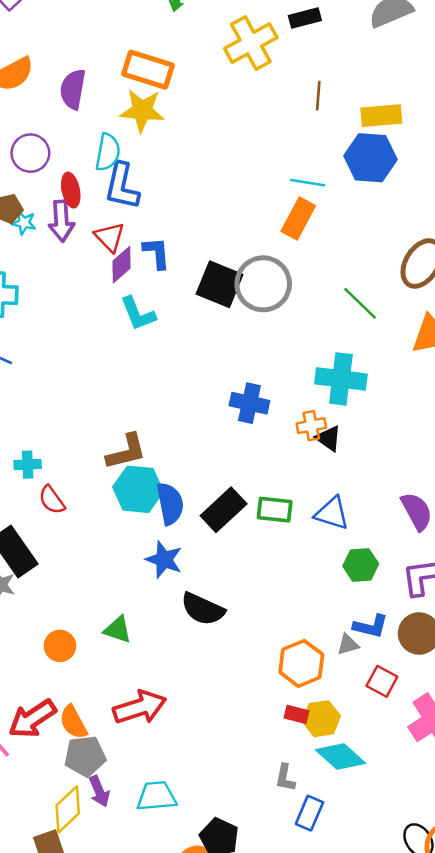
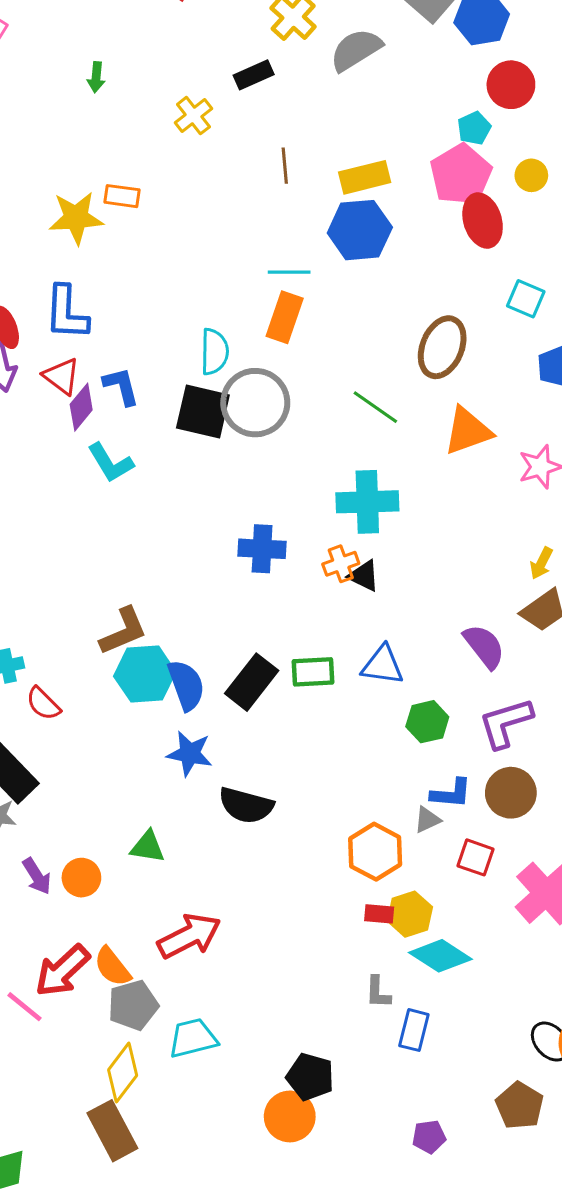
yellow cross: (251, 43) -> (193, 116), size x0.6
orange rectangle: (148, 70) -> (122, 196), moved, size x0.6
cyan semicircle: (108, 152) -> (214, 352), moved
purple arrow: (99, 791) -> (37, 876), moved
cyan trapezoid: (156, 796) -> (193, 1038), moved

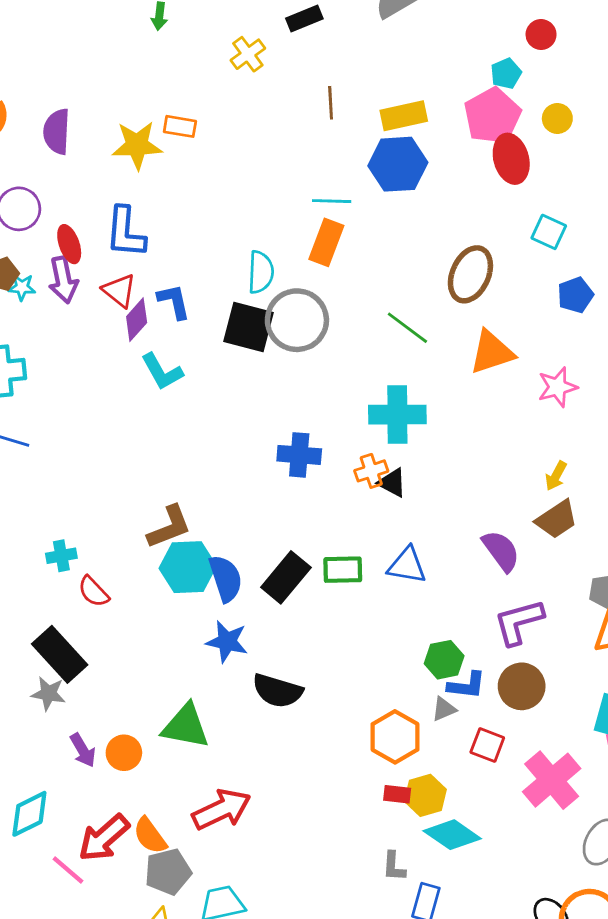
red circle: (511, 85) -> (541, 34), size x0.7
green hexagon: (427, 722) -> (444, 660), moved
green triangle: (148, 847) -> (186, 726), size x1.5

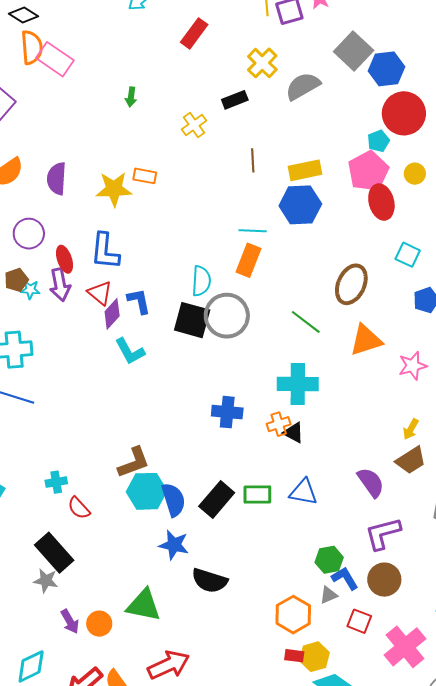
red circle: (541, 34) -> (404, 113), size x2.0
blue L-shape: (467, 685) -> (345, 578), turned -128

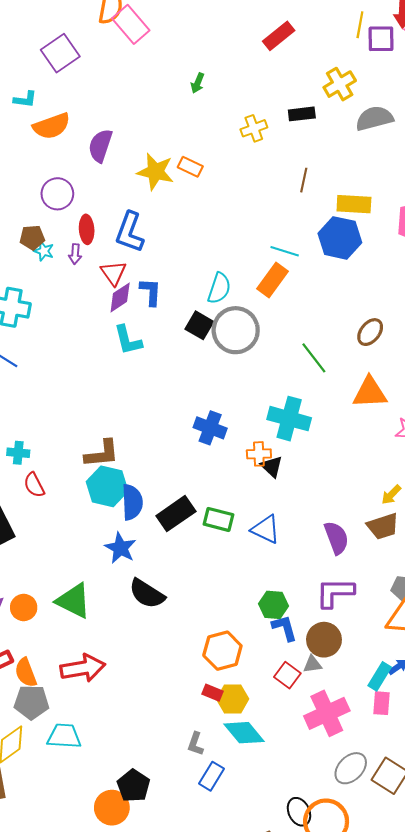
brown ellipse: (351, 284) -> (370, 332), size x0.7
purple arrow: (60, 285) -> (75, 254), size x0.6
black square: (192, 320) -> (199, 325), size x0.7
gray triangle: (329, 595) -> (313, 664), moved

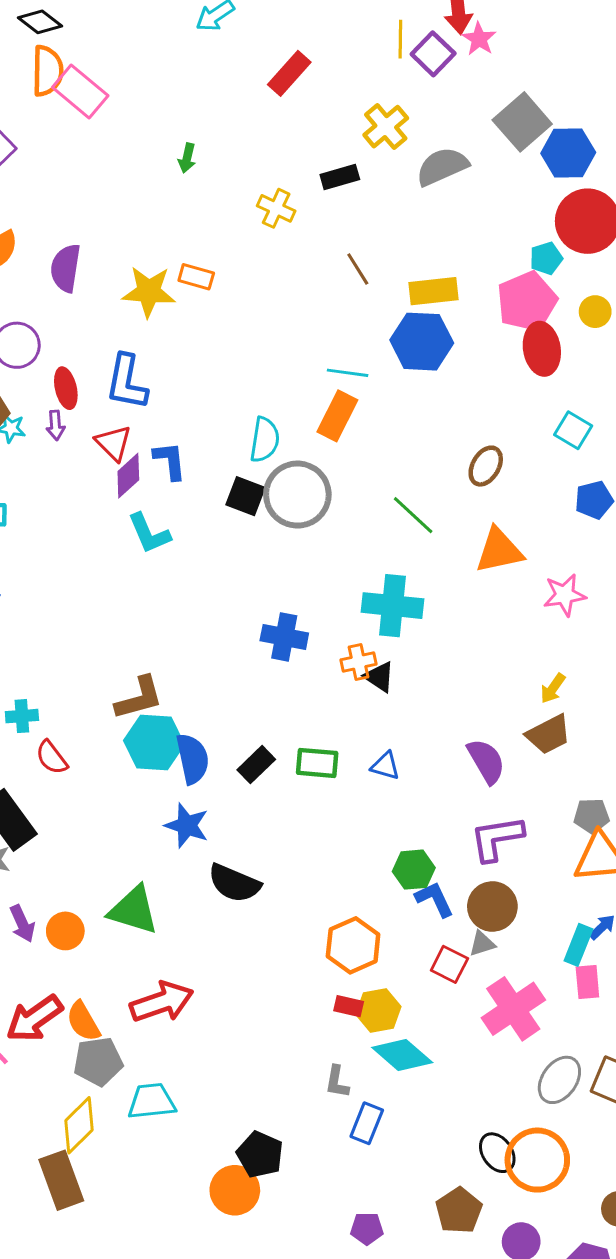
purple square: (381, 39) -> (433, 54), turned -36
yellow cross: (254, 128) -> (276, 208), turned -35
brown line: (304, 180) -> (358, 269), turned -35
black rectangle: (176, 514) -> (256, 765), size x0.7
blue triangle: (266, 529) -> (385, 766), size x0.7

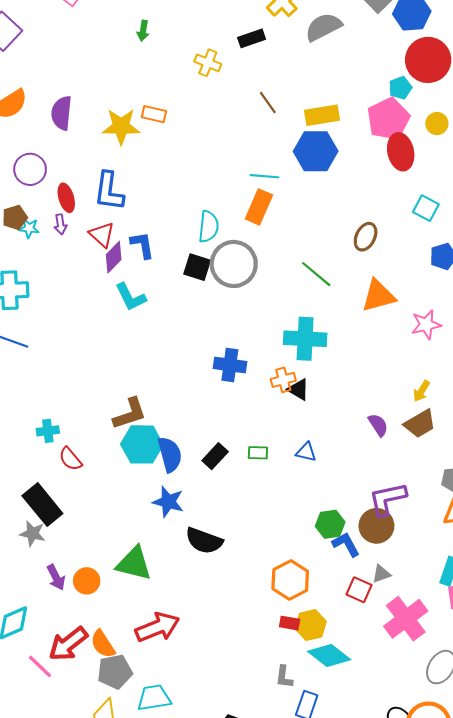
purple semicircle: (486, 761) -> (378, 425), moved, size x0.7
green rectangle: (317, 763) -> (258, 453), size x0.7
brown circle: (492, 907) -> (376, 526), moved

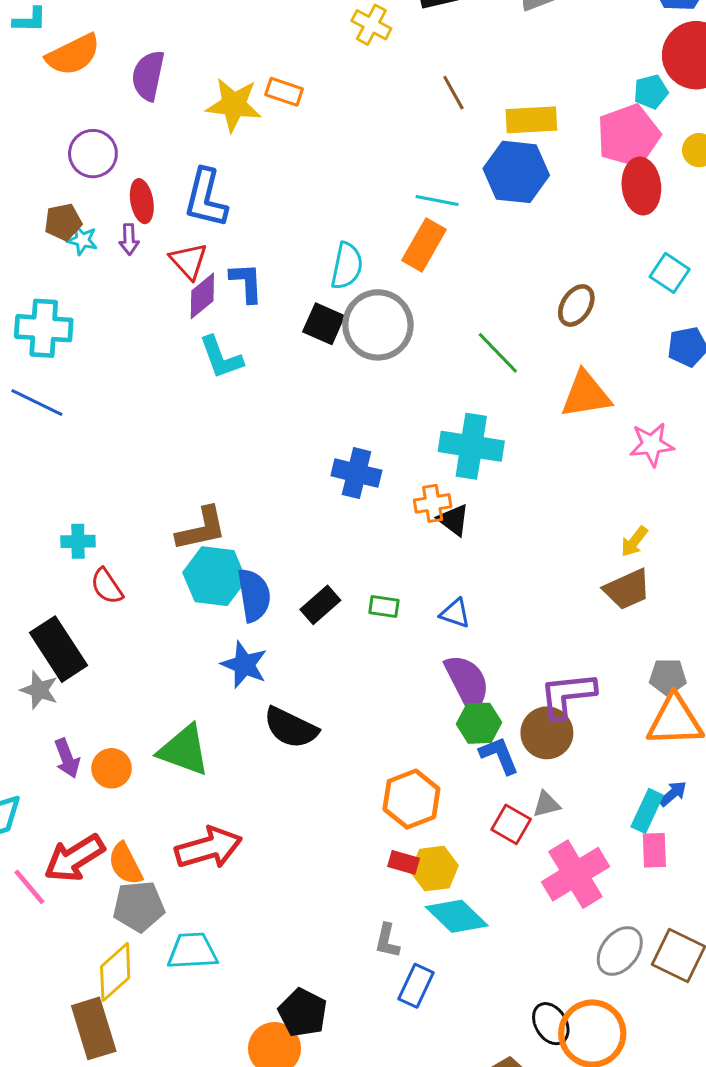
purple semicircle: (378, 425) -> (467, 682), moved, size x1.6

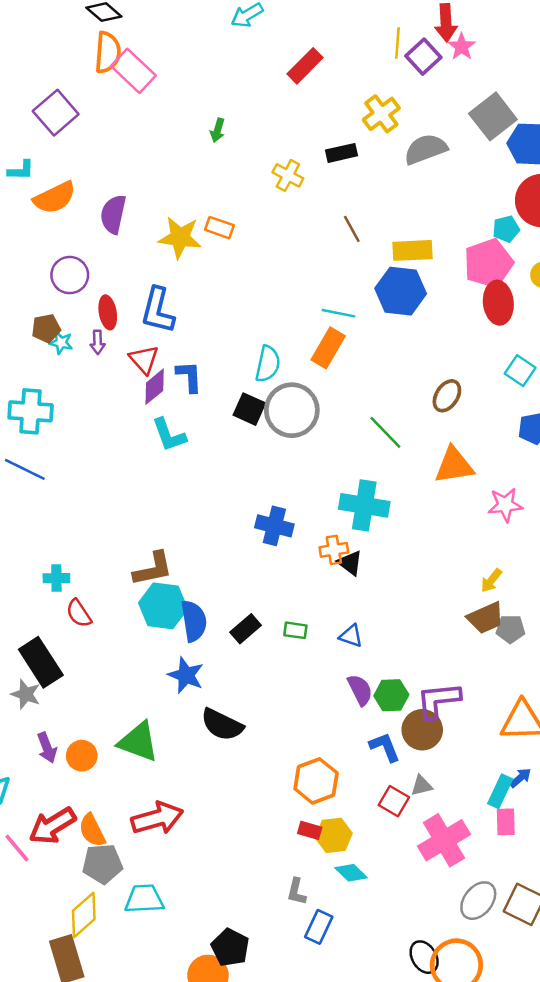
gray pentagon: (668, 677) -> (510, 629), moved
purple semicircle: (467, 682) -> (360, 690), size x0.7
green hexagon: (479, 723) -> (391, 695), moved
cyan diamond: (457, 916) -> (351, 873), size x0.7

